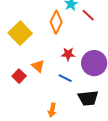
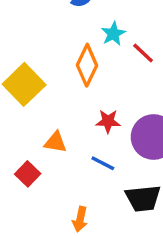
orange triangle: (38, 66) -> (56, 142), turned -32
red square: (19, 76) -> (28, 174), moved

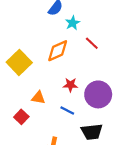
cyan star: (113, 34) -> (73, 23), moved
orange diamond: (87, 65) -> (58, 51), turned 40

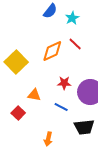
cyan star: (73, 23) -> (72, 18), moved
red line: (92, 43) -> (75, 44), moved

